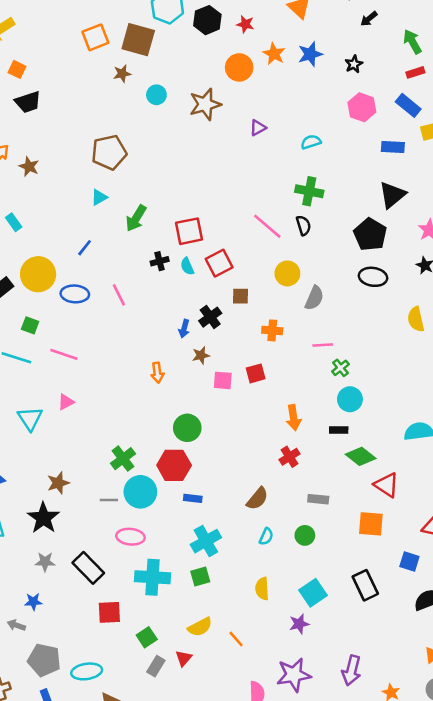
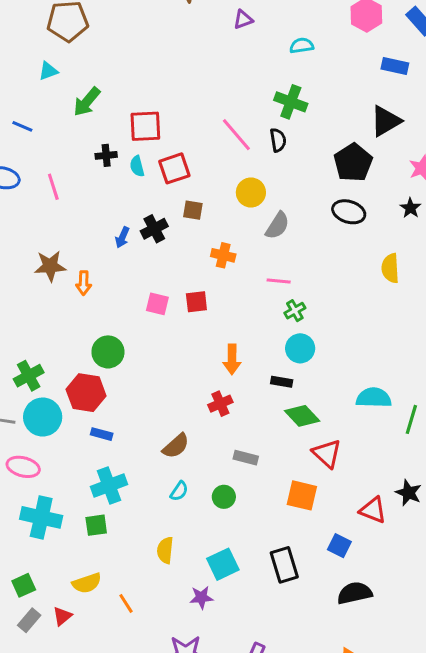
blue line: (85, 248) -> (22, 126), turned 66
brown star: (201, 355) -> (50, 266), moved, size x1.5

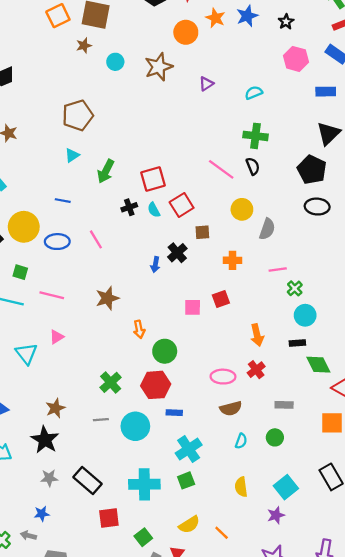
orange arrow: (84, 283) -> (139, 329), moved
green diamond: (302, 416) -> (318, 365), turned 30
cyan circle: (43, 417) -> (135, 426), moved
brown semicircle: (176, 446) -> (231, 408), turned 40
pink ellipse: (23, 467) -> (223, 377), moved

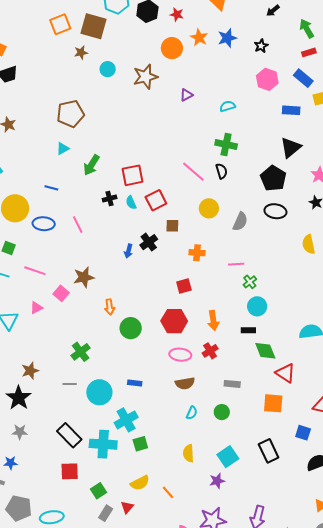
gray semicircle: (267, 229) -> (240, 222), moved
pink square: (193, 307) -> (61, 293), moved, turned 35
red hexagon: (156, 385) -> (174, 321), moved
cyan cross: (189, 449) -> (126, 420), moved
black rectangle: (88, 480) -> (69, 435), moved

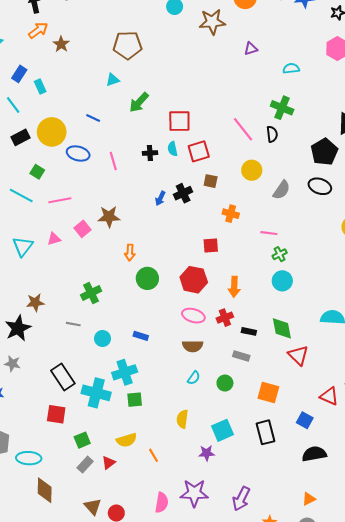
black cross: (110, 199) -> (150, 153), moved
pink line: (35, 271) -> (60, 200), turned -40
black rectangle: (248, 330) -> (249, 331), moved
cyan circle: (99, 392) -> (103, 339), size x0.6
orange square: (273, 403) -> (268, 392), moved

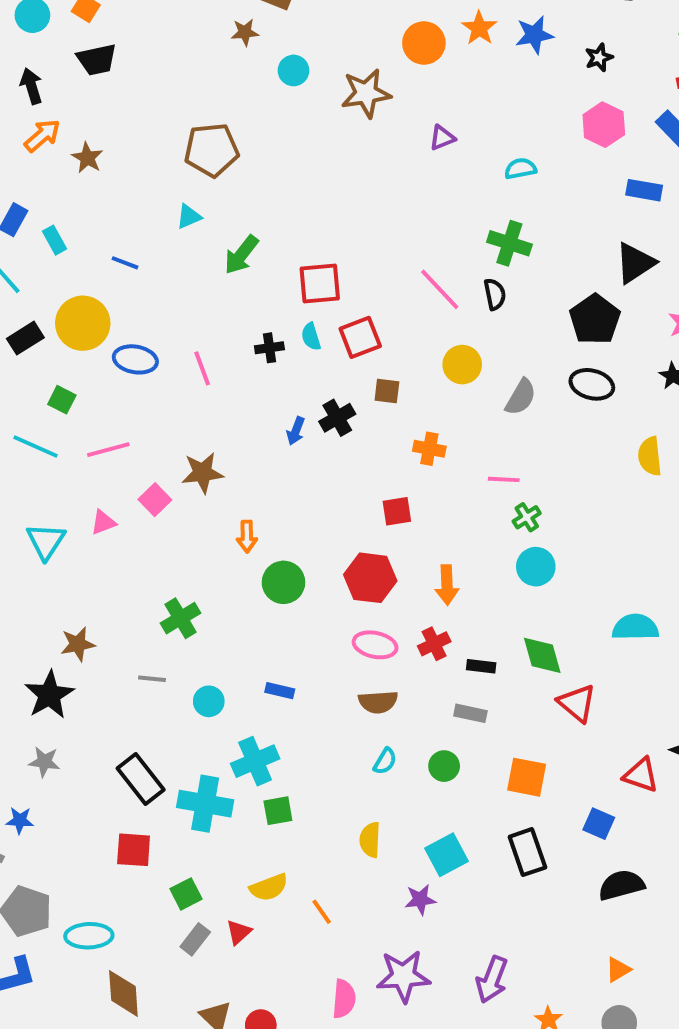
blue line: (93, 118) -> (125, 263), moved

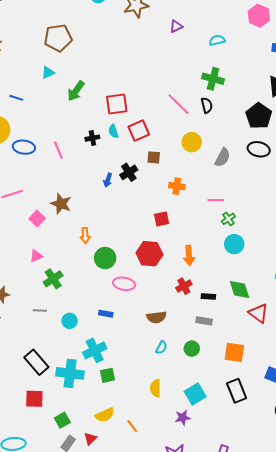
brown star: (202, 473) -> (61, 204), turned 30
pink triangle: (103, 522) -> (36, 256), moved
pink ellipse: (375, 645) -> (124, 284), moved

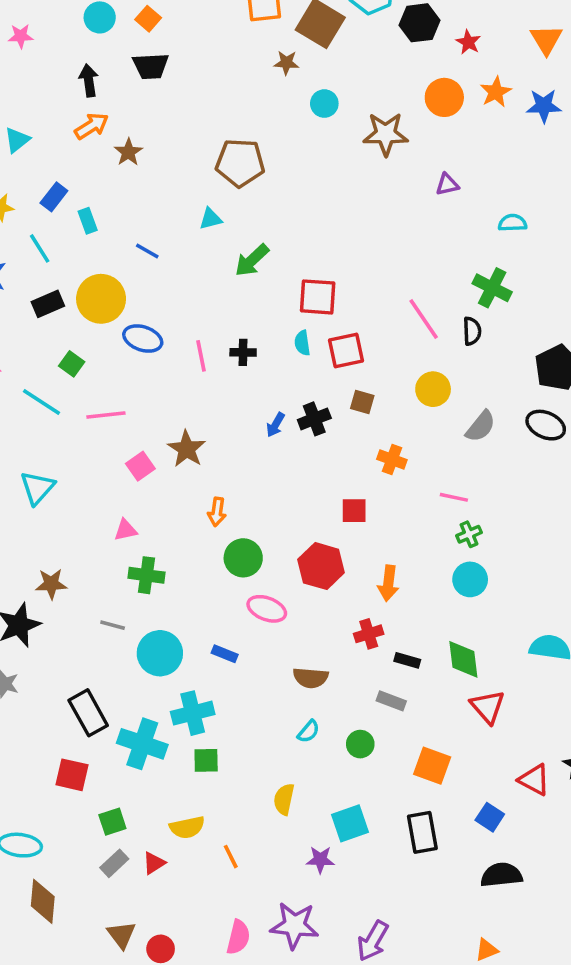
black cross: (92, 138) -> (243, 352), moved
green cross: (53, 279) -> (146, 575), turned 30
cyan circle: (70, 321) -> (160, 653), size x1.6

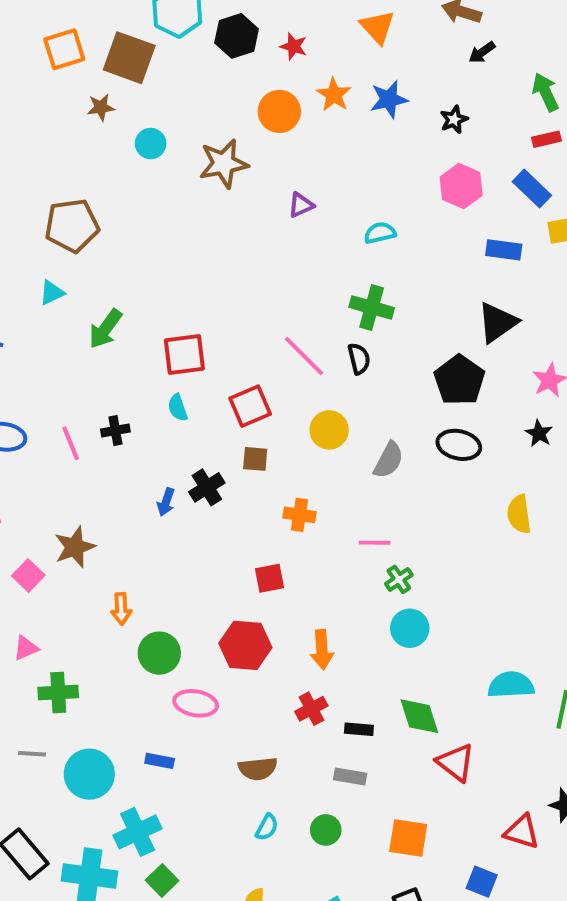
red square: (346, 351) -> (250, 406), moved
brown star: (187, 449) -> (75, 547), turned 30
green square: (206, 760) -> (162, 880), turned -32

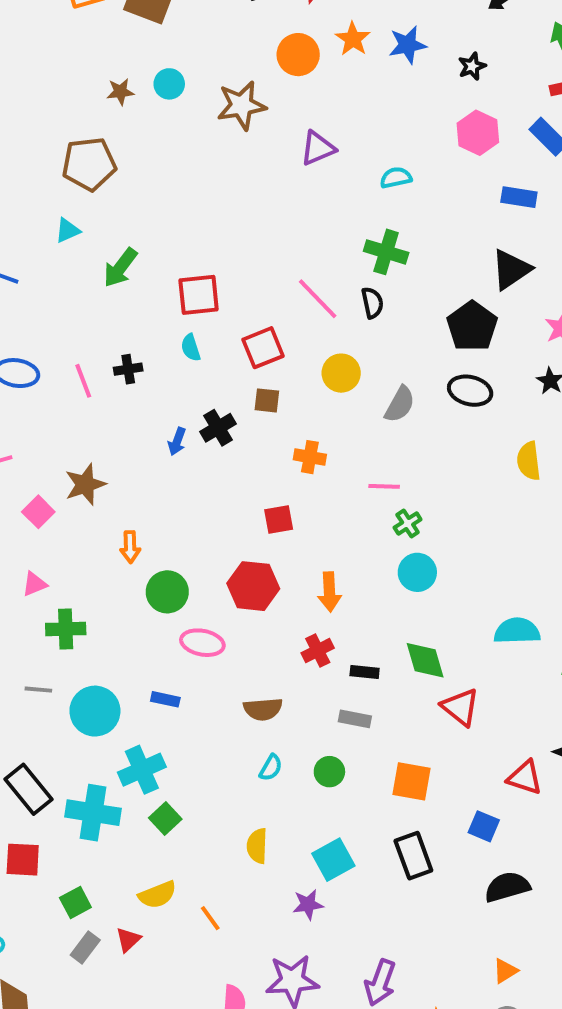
brown star: (101, 107) -> (120, 92), moved
purple triangle: (301, 205) -> (318, 148), size x1.4

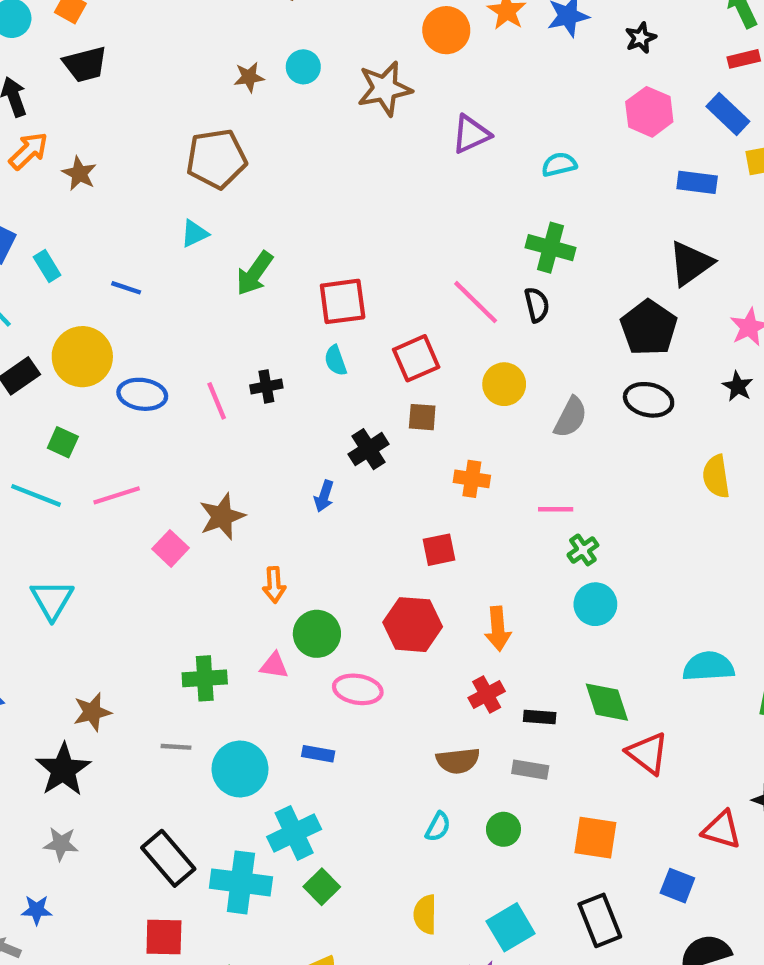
blue arrow: (177, 441) -> (324, 496), moved
pink triangle: (34, 584) -> (274, 666), moved, turned 32
brown semicircle: (263, 709) -> (458, 761), moved

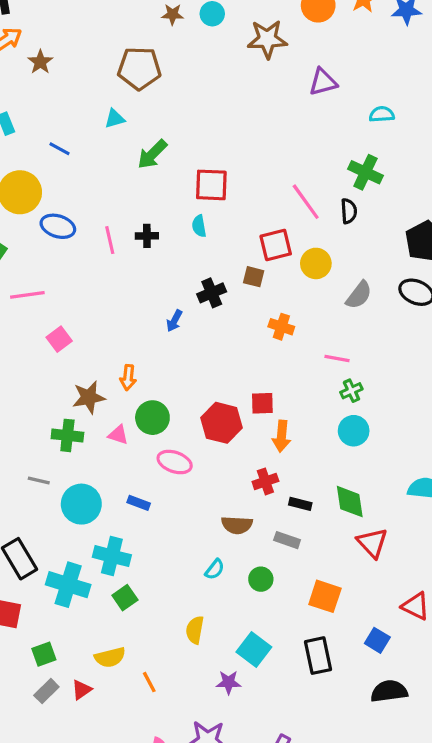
red square: (416, 358) -> (276, 245), moved
brown star: (222, 516) -> (89, 397), moved
red square: (439, 550) -> (262, 403), moved
cyan cross: (294, 833) -> (112, 556), turned 30
cyan square: (511, 927) -> (254, 650), turned -32

